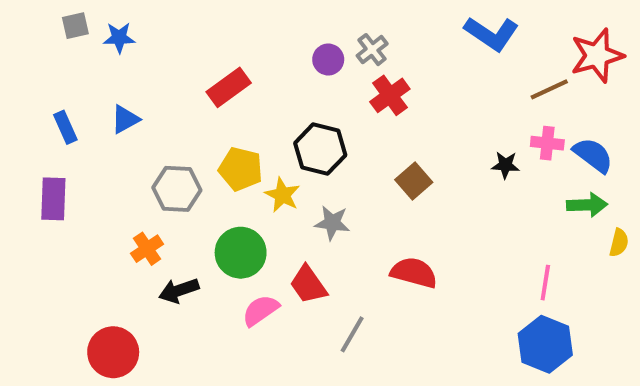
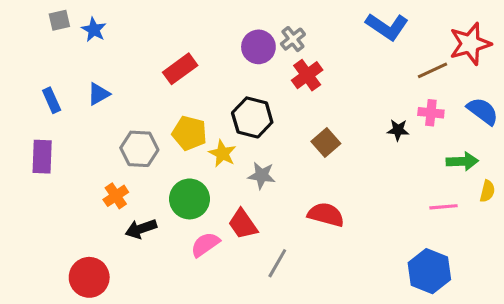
blue star: (119, 38) -> (94, 30), turned 30
purple circle: (328, 60) -> (258, 47), size x1.4
blue semicircle: (593, 155) -> (483, 111), moved
pink line: (545, 283) -> (443, 207), moved, turned 76

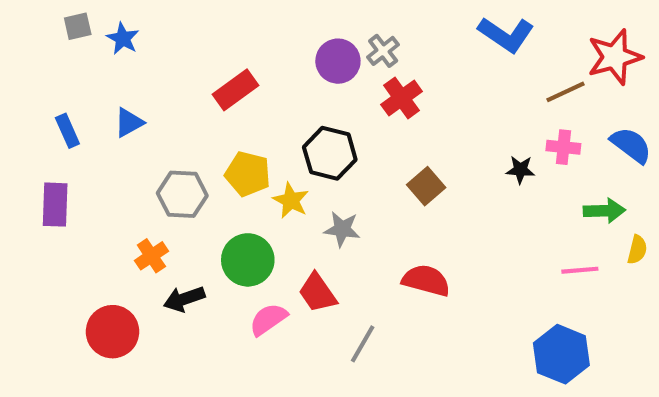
red circle: (89, 277) -> (113, 332), moved

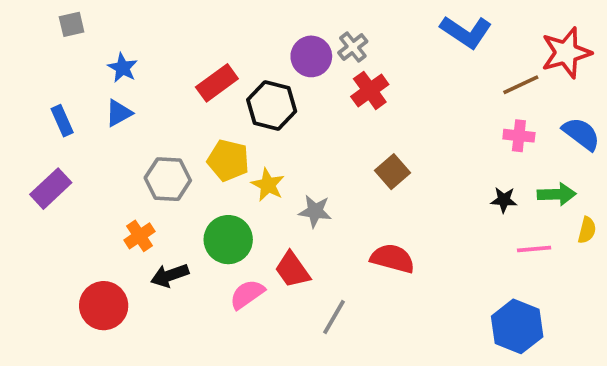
blue star: (123, 39) -> (123, 68), moved
black hexagon: (330, 153) -> (272, 106), moved
black star: (520, 170) -> (504, 200), moved
purple rectangle: (55, 205) -> (51, 189), turned 45

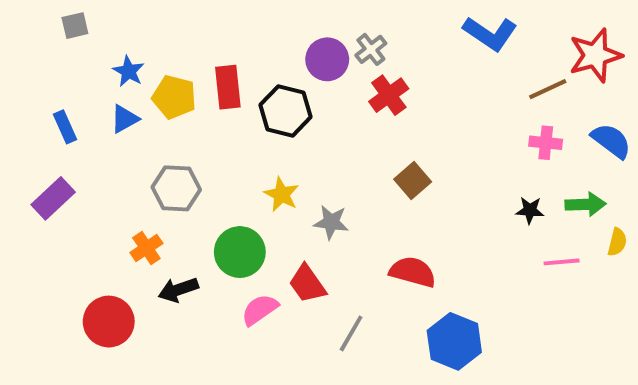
red rectangle: (217, 83) -> (228, 87), turned -60
yellow pentagon: (228, 160) -> (174, 97), moved
blue hexagon: (517, 326) -> (454, 341), moved

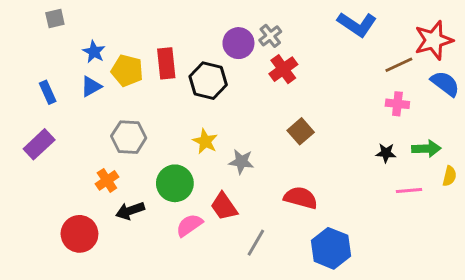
blue semicircle: (611, 141) -> (445, 84), moved

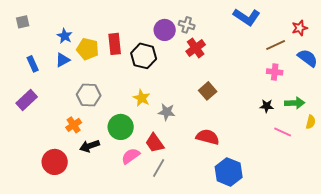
gray square: (55, 19) -> (23, 22), moved
gray cross: (270, 36) -> (187, 25), turned -35
red star: (434, 40) -> (300, 28), size x0.6
pink line: (409, 191) -> (283, 132), turned 30
gray line: (256, 243) -> (159, 168), moved

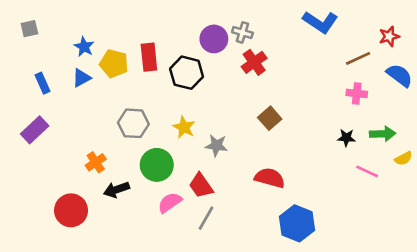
gray hexagon: (89, 95) -> (133, 123), moved
yellow semicircle: (311, 122) -> (403, 158), turned 48

